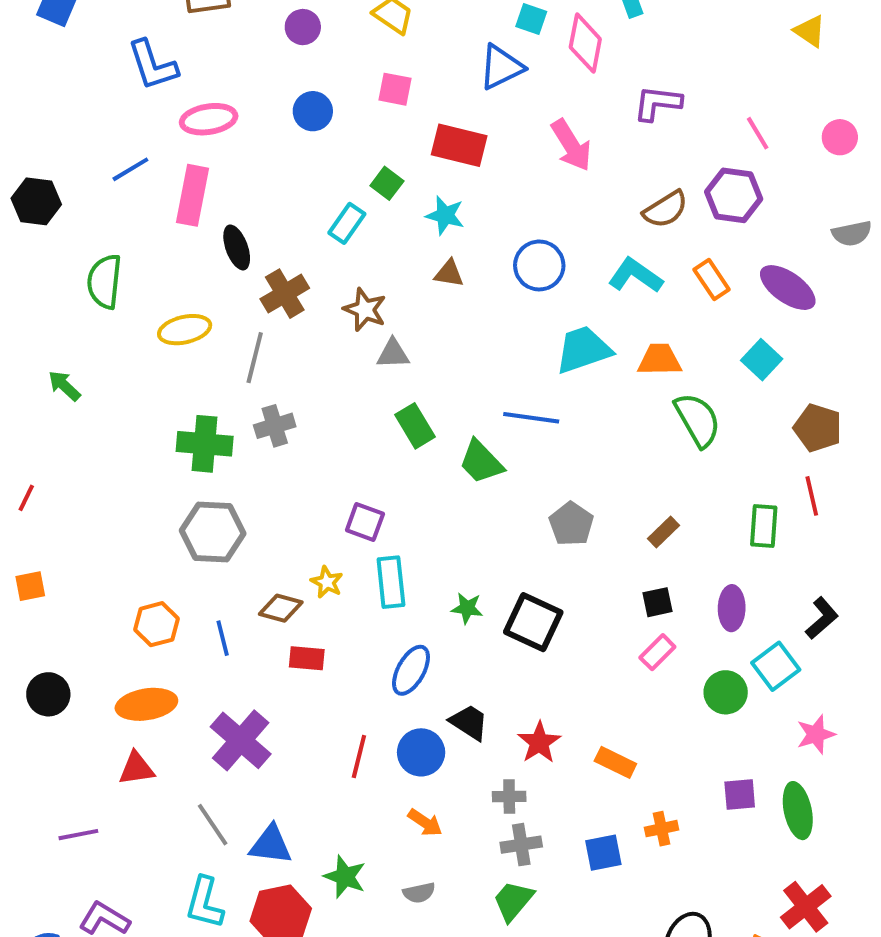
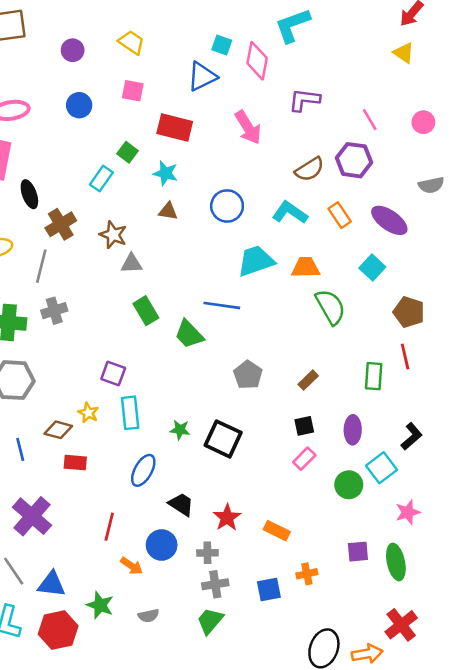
blue circle: (421, 752) -> (162, 545), moved
orange arrow: (425, 823) -> (131, 566), moved

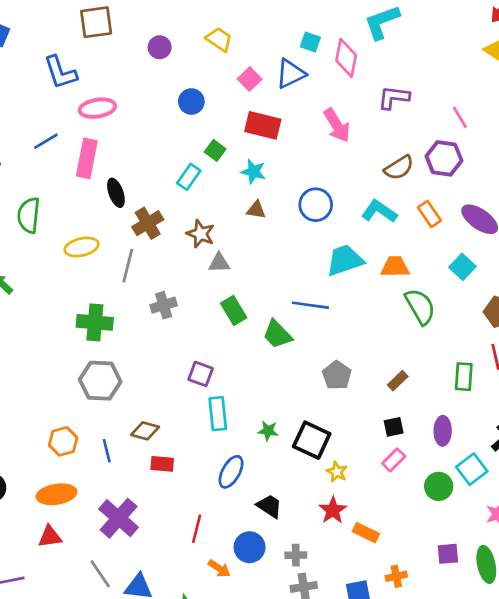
pink square: (133, 91) -> (250, 79), moved, turned 35
blue circle: (79, 105) -> (191, 102), moved
gray cross: (54, 311) -> (164, 305), moved
yellow star: (88, 413) -> (337, 472), moved
red star: (227, 517) -> (333, 510), moved

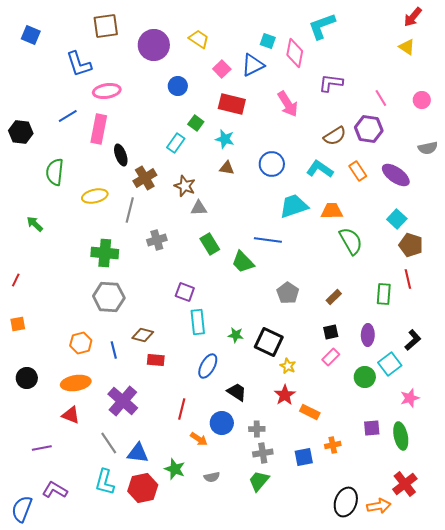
purple circle: (160, 47) -> (154, 45), size x1.8
cyan square: (462, 267) -> (397, 219), moved
red triangle: (50, 537) -> (71, 415), turned 30

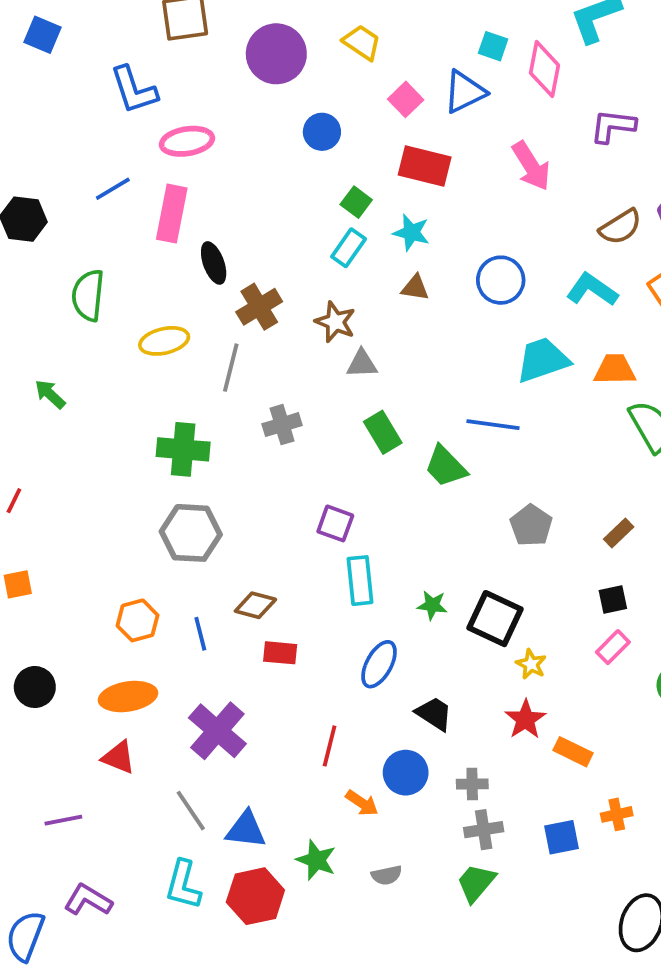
cyan rectangle: (176, 143) -> (349, 248), moved

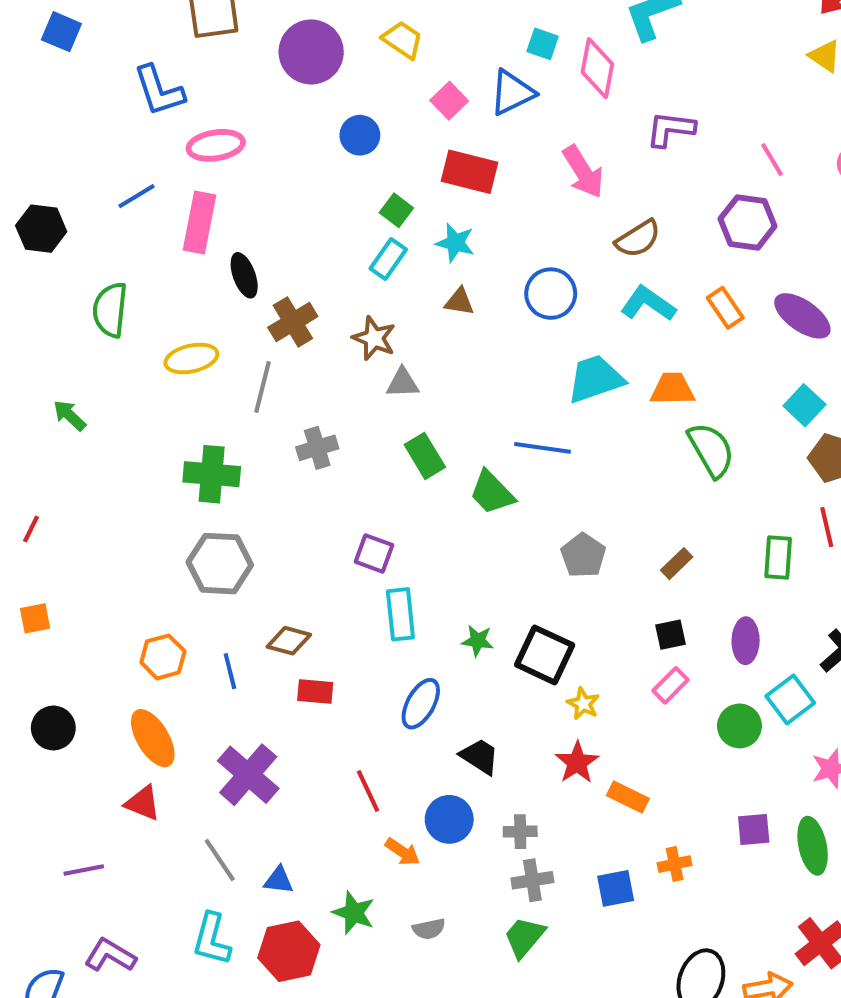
brown semicircle: (620, 227) -> (638, 239), moved
orange ellipse: (128, 697) -> (153, 738), turned 68
red line: (330, 746) -> (368, 791), turned -39
blue triangle: (246, 830) -> (279, 880), size x0.7

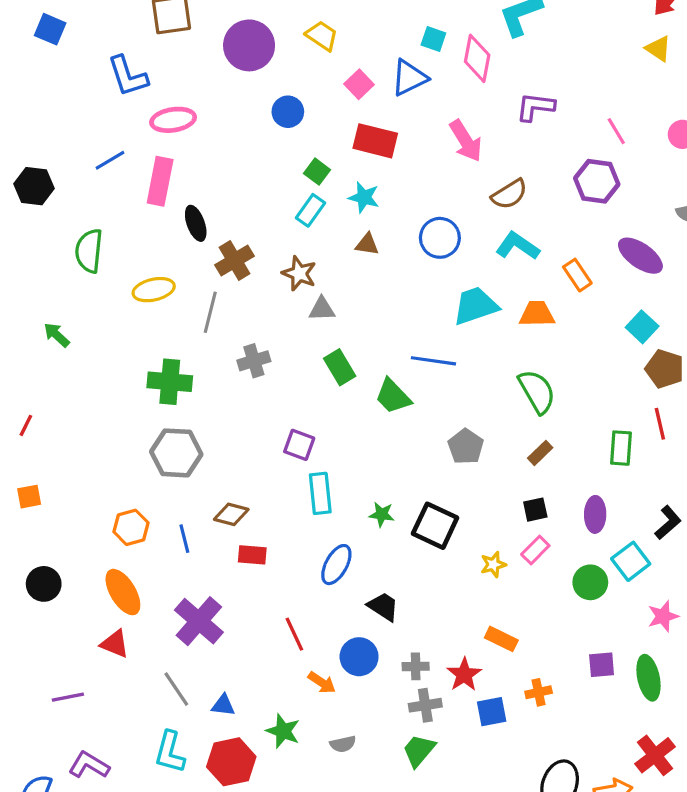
orange rectangle: (725, 308) -> (577, 275), moved
green semicircle: (711, 450) -> (537, 391), moved
yellow star: (583, 704) -> (493, 565), moved, turned 30
red star: (577, 763) -> (464, 674), moved

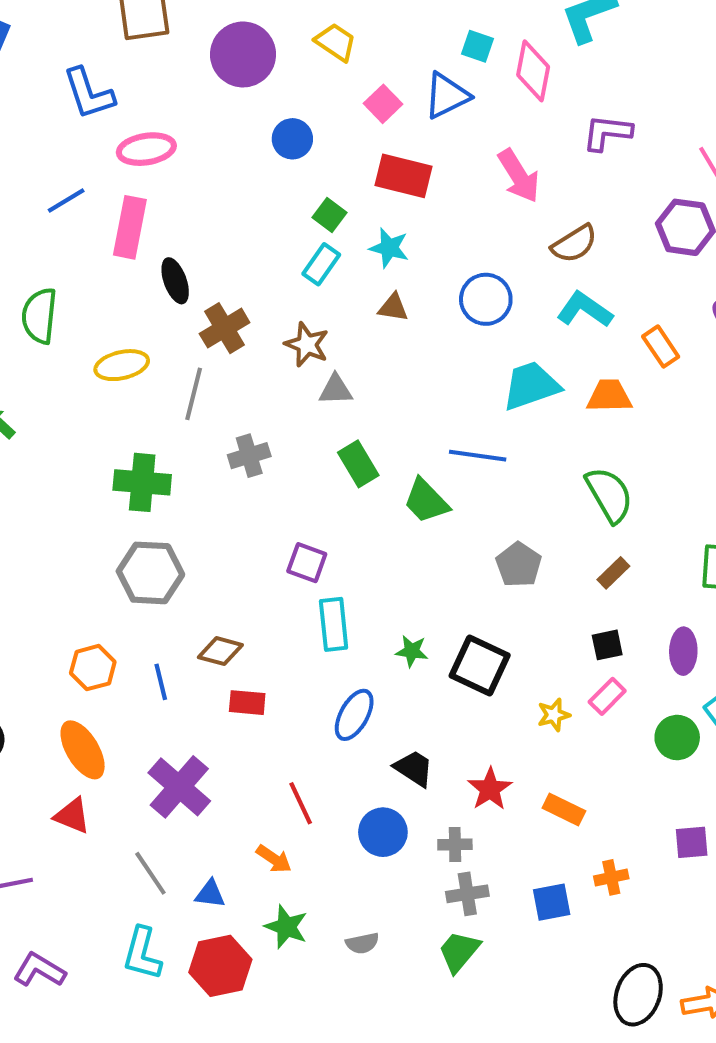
red star: (464, 674) -> (490, 789), moved
orange arrow: (322, 683) -> (274, 859), moved

